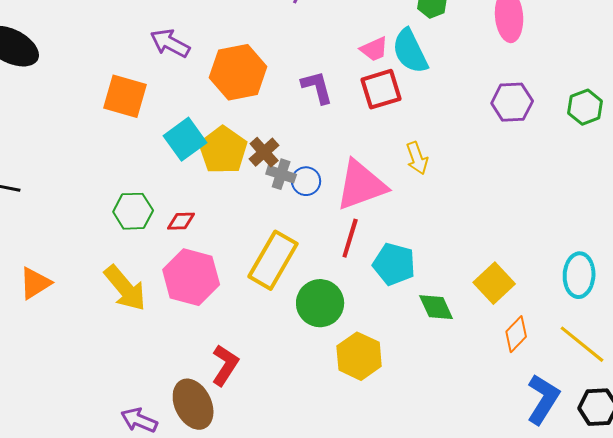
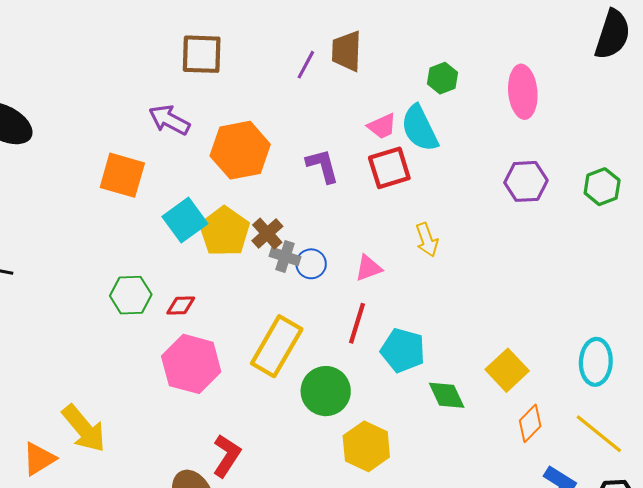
pink triangle: (361, 185) -> (368, 268), size x0.5
orange triangle: (35, 283) -> (39, 459), moved
yellow arrow: (125, 288) -> (84, 429), moved

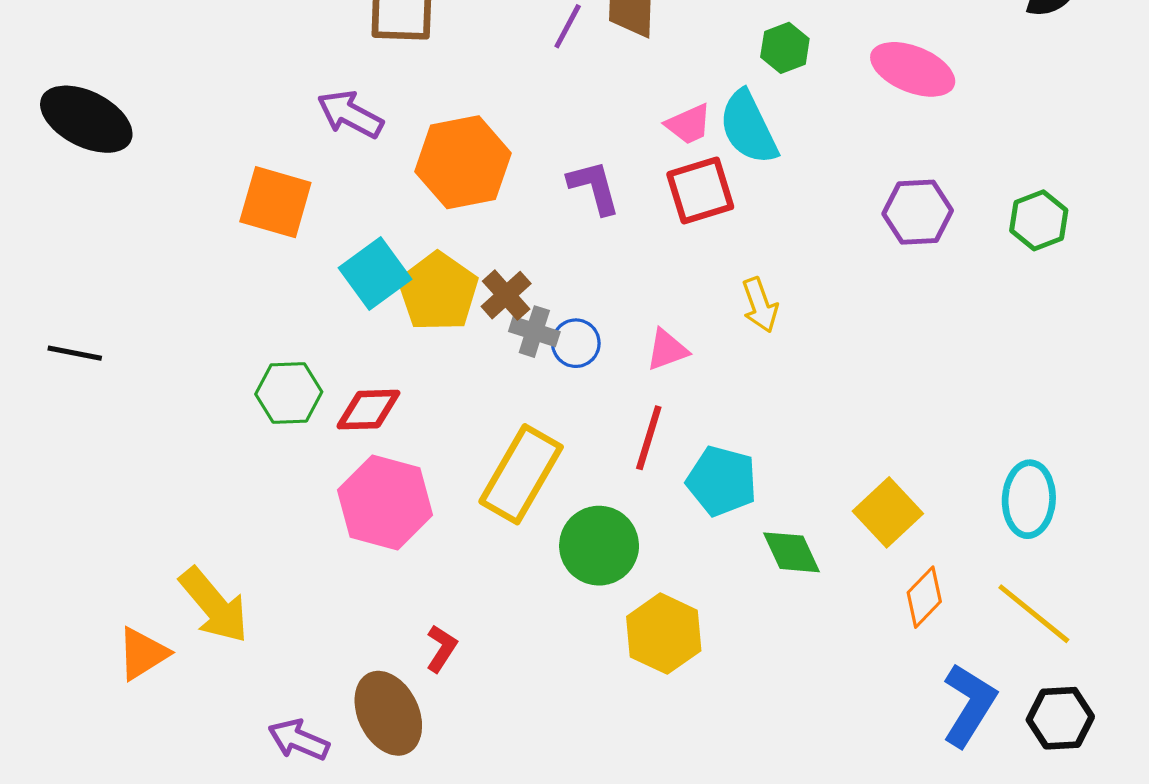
pink ellipse: (523, 92) -> (913, 69), turned -63
red diamond: (181, 306) -> (368, 410), size x1.4
red L-shape: (227, 456) -> (441, 649), size x0.7

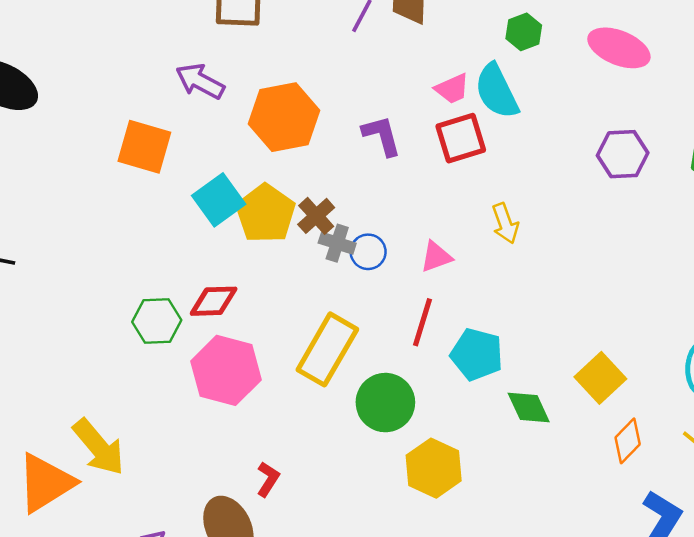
green hexagon: (289, 393) -> (157, 321), moved
orange triangle: (143, 653) -> (46, 483), size x1.5

